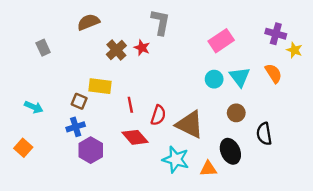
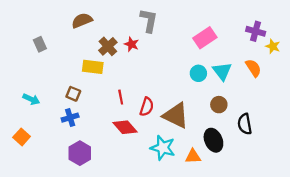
yellow rectangle: (100, 86) -> (93, 67), moved
purple hexagon: (91, 150) -> (80, 153), moved

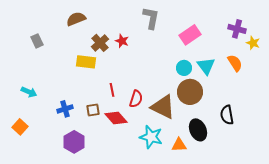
gray L-shape: (149, 20) -> (151, 18), moved
brown square: (73, 94) -> (93, 110), moved, turned -32
brown circle: (219, 105) -> (190, 92), moved, size x1.6

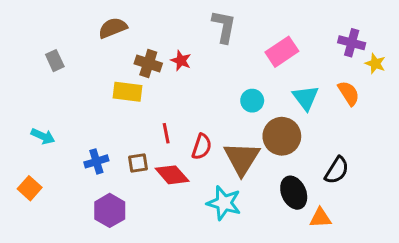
brown cross: (100, 43) -> (148, 64), turned -30
cyan circle: (184, 68) -> (252, 101), moved
brown triangle: (163, 107) -> (242, 158), turned 36
black semicircle: (227, 115) -> (337, 170), turned -138
orange triangle: (179, 145) -> (320, 218), moved

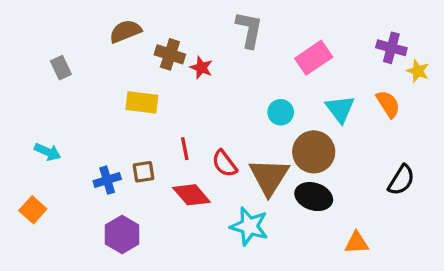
brown cross: (148, 64) -> (170, 54), moved
red semicircle: (202, 147) -> (224, 163), turned 125
brown square: (138, 163) -> (144, 172), moved
black semicircle: (337, 170) -> (401, 180), moved
black ellipse: (294, 193) -> (314, 197), moved, turned -48

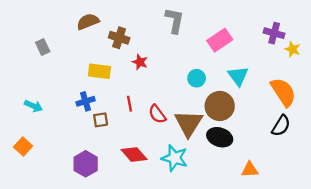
red star: (201, 68) -> (140, 62), moved
orange semicircle: (388, 104) -> (283, 92), moved, size x1.5
blue cross: (107, 180) -> (86, 101), moved
red diamond: (191, 195) -> (134, 155), moved

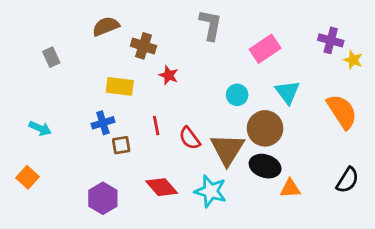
black semicircle: (281, 126) -> (347, 180), moved
orange triangle: (250, 170) -> (290, 188), moved

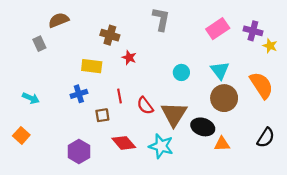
brown semicircle: (106, 26) -> (59, 20), moved
pink rectangle: (265, 49) -> (218, 29), moved
brown circle: (265, 128) -> (224, 98), moved
brown square: (121, 145) -> (102, 115), moved

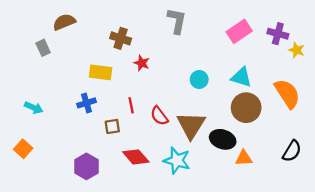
cyan triangle: (220, 70) -> (241, 77), turned -36

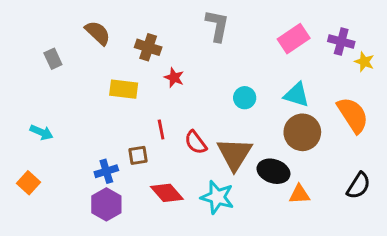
brown semicircle: (64, 22) -> (98, 33), moved, turned 65
blue cross: (86, 103) -> (106, 171), moved

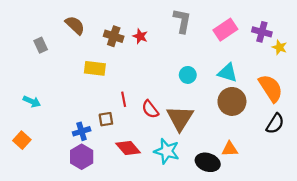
gray L-shape: (217, 26) -> (182, 21), moved
red star: (174, 78) -> (140, 36), moved
black ellipse: (273, 171) -> (208, 162), moved
black semicircle: (359, 186) -> (275, 124), moved

